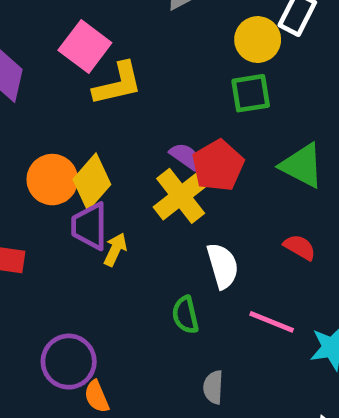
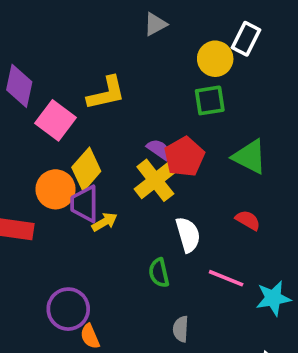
pink square: (85, 47) -> (56, 120), moved
orange circle: (52, 180) -> (56, 189), moved
yellow arrow: (115, 250) -> (104, 222), turned 35

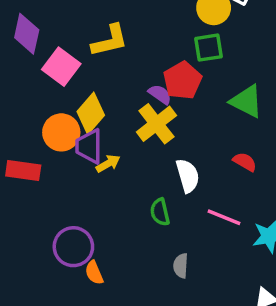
red pentagon: (184, 157) -> (182, 80), moved

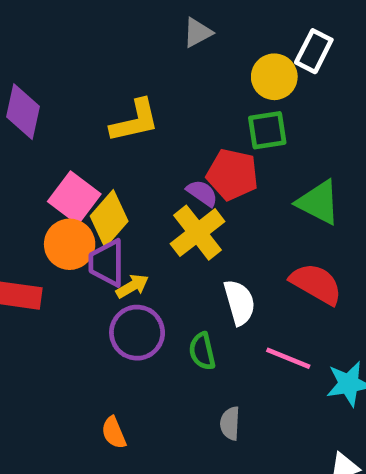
pink square: (61, 67) -> (74, 198), moved
red pentagon: (182, 80) -> (232, 174), turned -30
red semicircle: (245, 162) -> (316, 284), size x1.6
purple circle: (73, 247) -> (137, 333), moved

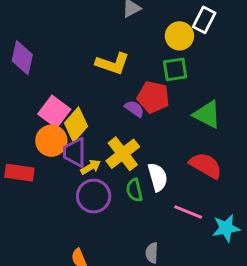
yellow L-shape: (135, 121) -> (112, 64), moved, turned 32
yellow cross: (198, 233) -> (123, 154), moved
green semicircle: (202, 351) -> (134, 190), moved

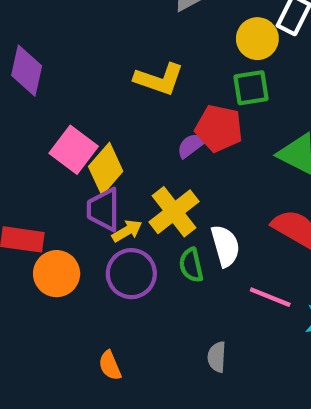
purple semicircle: (134, 109) -> (191, 145), turned -72
orange circle: (51, 141) -> (57, 274), moved

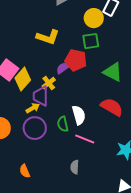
purple trapezoid: (104, 210) -> (41, 96), moved
yellow cross: (174, 212) -> (49, 83), moved, size x0.6
pink line: (270, 297) -> (85, 139), moved

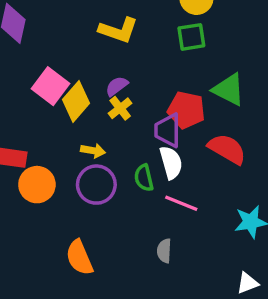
red pentagon: (76, 60) -> (186, 110), moved
purple semicircle: (63, 68) -> (117, 86), moved
purple trapezoid: (41, 96) -> (168, 130), moved
yellow arrow: (33, 108) -> (93, 151), turned 40
orange semicircle: (25, 171) -> (79, 258), size x1.5

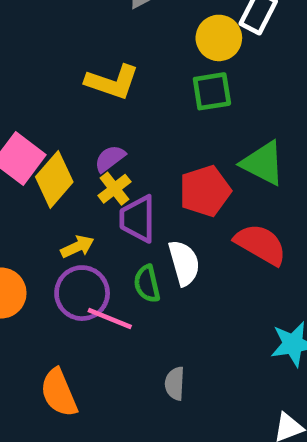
red pentagon: (186, 110) -> (205, 191), turned -30
purple trapezoid: (168, 130) -> (138, 219), moved
yellow arrow: (93, 151) -> (77, 247), turned -35
pink line: (181, 203) -> (110, 319), moved

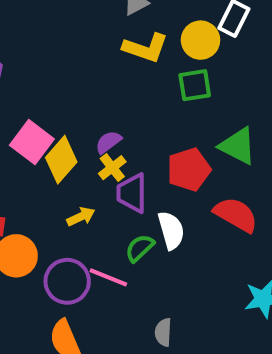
yellow L-shape: (112, 82) -> (146, 48), moved
green semicircle: (147, 284) -> (140, 248), turned 60
purple circle: (82, 293) -> (67, 281), moved

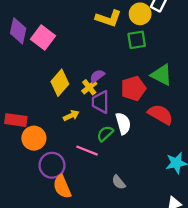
pink square: (32, 142) -> (43, 38), moved
purple semicircle: (108, 142) -> (97, 76), moved
purple circle: (67, 281) -> (52, 165), moved
gray semicircle: (163, 332) -> (119, 182), turned -42

